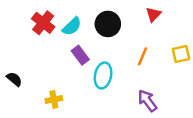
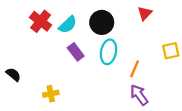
orange line: (143, 56) -> (135, 69), moved
cyan ellipse: (103, 76) -> (108, 52), moved

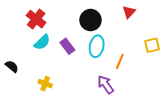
cyan semicircle: (68, 25) -> (42, 42), moved
yellow cross: (51, 94) -> (45, 84), turned 32
purple arrow: (139, 95) -> (106, 85), moved

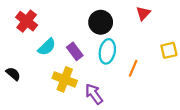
red cross: (36, 19) -> (27, 21), moved
yellow cross: (45, 84) -> (65, 79), moved, size x1.5
purple arrow: (106, 85) -> (94, 94), moved

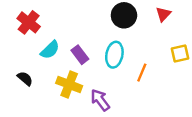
red triangle: (143, 13) -> (163, 14), moved
black circle: (101, 22) -> (124, 15), moved
black semicircle: (13, 74) -> (25, 79), moved

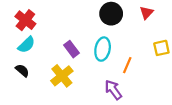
cyan semicircle: (50, 50) -> (26, 45), moved
yellow cross: (69, 84) -> (62, 76), turned 30
purple arrow: (100, 100) -> (113, 90), moved

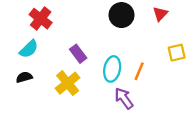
red cross: (25, 20) -> (41, 19), moved
cyan ellipse: (103, 49) -> (112, 69), moved
black semicircle: (22, 70) -> (24, 77), turned -56

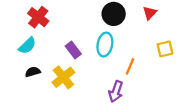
cyan ellipse: (112, 69) -> (105, 45), moved
black semicircle: (24, 77) -> (33, 72), moved
purple arrow: (124, 98) -> (116, 91), turned -125

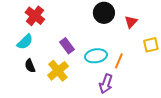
red triangle: (150, 13) -> (131, 22), moved
cyan ellipse: (105, 45) -> (96, 56), moved, turned 70
black semicircle: (33, 72) -> (30, 66), turned -96

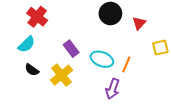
cyan ellipse: (96, 56) -> (102, 59), turned 30
black semicircle: (30, 66) -> (32, 70), turned -32

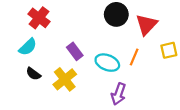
red triangle: (139, 23) -> (146, 25), size x1.5
orange line: (126, 65) -> (134, 57), moved

